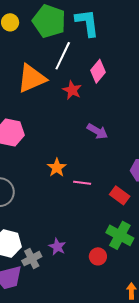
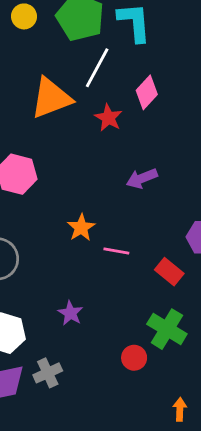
purple arrow: (97, 131) -> (142, 178), turned 125
purple star: (57, 247) -> (70, 313), moved
gray cross: (32, 259) -> (48, 373), moved

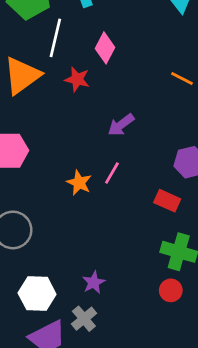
pink line: (116, 251) -> (112, 173), moved, turned -55
purple star: (70, 313) -> (94, 282), moved, turned 30
red circle: (134, 358) -> (171, 290), moved

